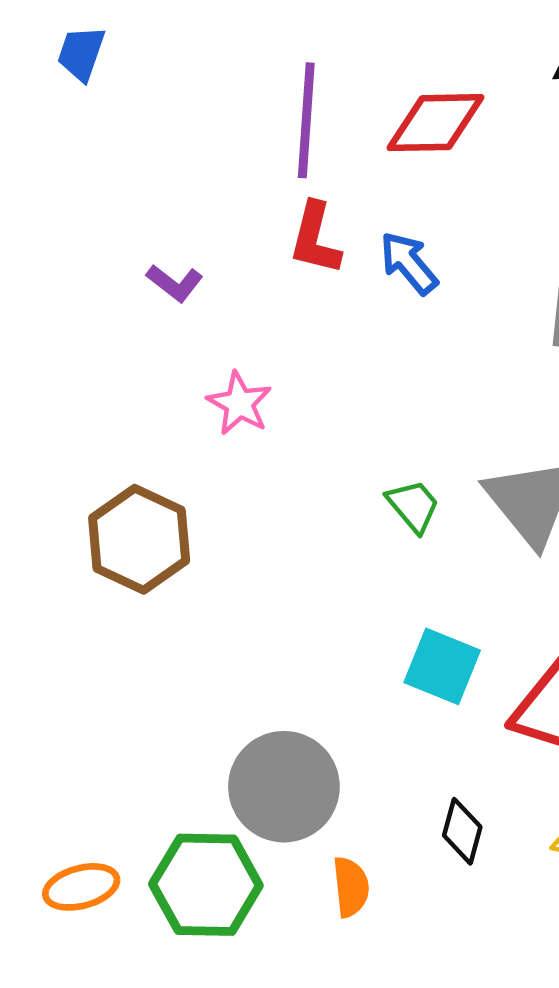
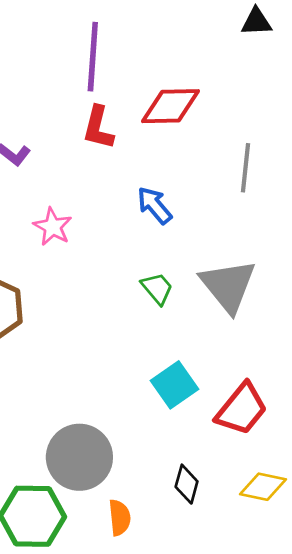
red diamond: (435, 123) -> (171, 106), moved
blue arrow: (409, 263) -> (154, 205), moved
cyan square: (442, 666) -> (175, 385), turned 33

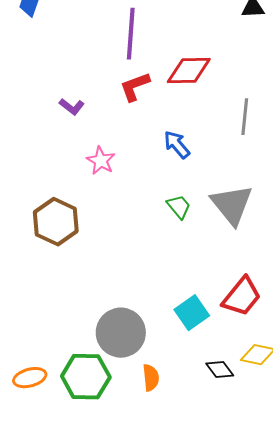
red L-shape: (98, 128) -> (135, 87), turned 56
cyan square: (175, 385) -> (192, 313), moved
black diamond: (187, 484) -> (220, 370), moved, turned -52

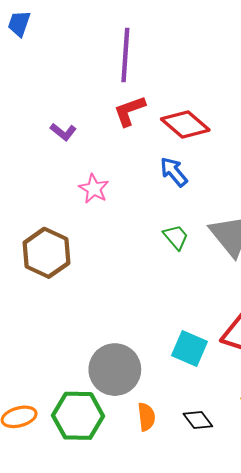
red diamond: (189, 71) -> (185, 124), moved, turned 42
cyan square: (192, 313) -> (189, 348), turned -32
black diamond: (220, 370) -> (198, 420), moved

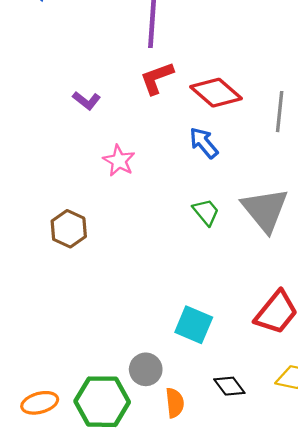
brown hexagon: (46, 253) -> (69, 229), size x0.7
cyan square: (189, 348) -> (194, 325), moved
gray circle: (115, 370) -> (146, 369), moved, size x0.6
black diamond: (198, 420) -> (229, 386), moved

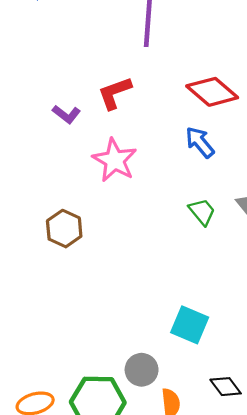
red L-shape: (157, 78) -> (115, 93), moved
purple L-shape: (87, 100) -> (66, 114), moved
pink star: (119, 161) -> (115, 160), size x1.4

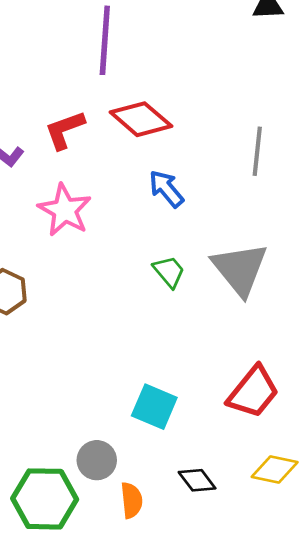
red diamond: (212, 92) -> (141, 119), moved

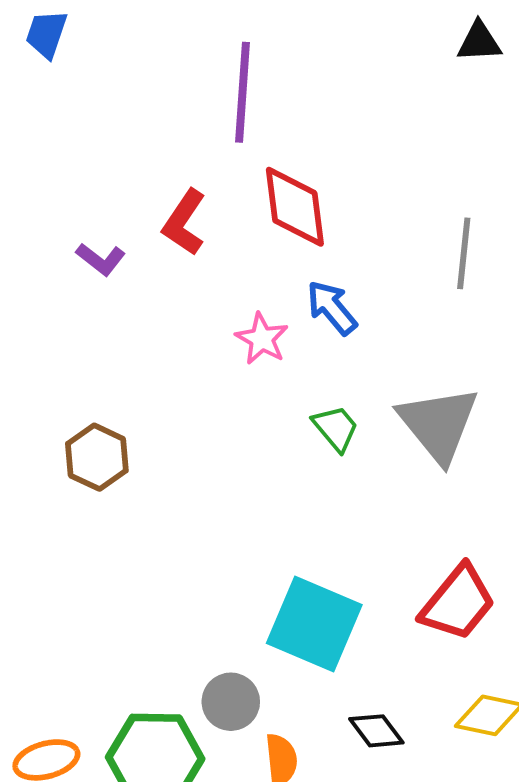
red diamond: (141, 119) -> (295, 207), turned 42
red L-shape: (65, 130) -> (184, 222), turned -36
pink star: (65, 210) -> (262, 339), moved, size x0.7
cyan square: (154, 407) -> (314, 624), size x1.4

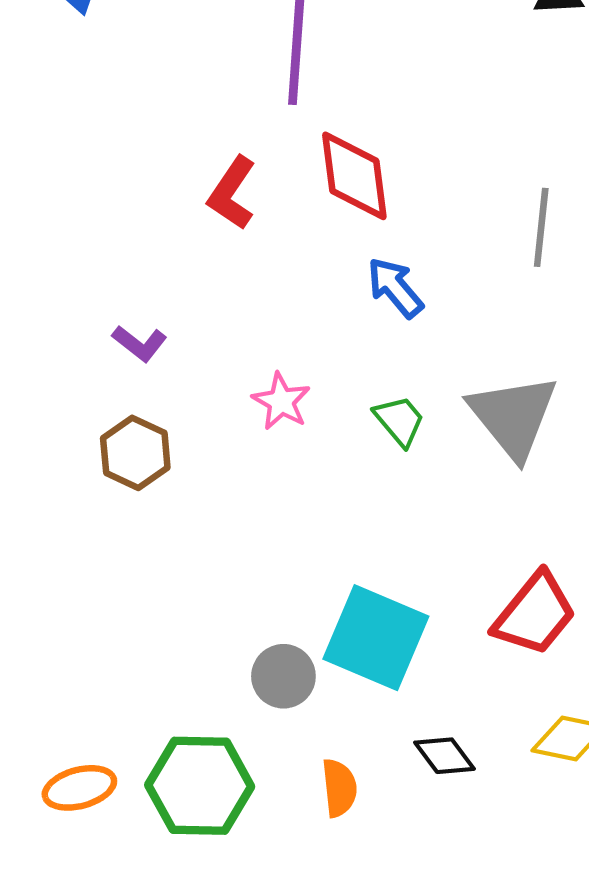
purple L-shape: (101, 259) -> (140, 343), moved
pink star: (262, 339) -> (281, 401), moved
gray circle: (231, 702) -> (283, 676), moved

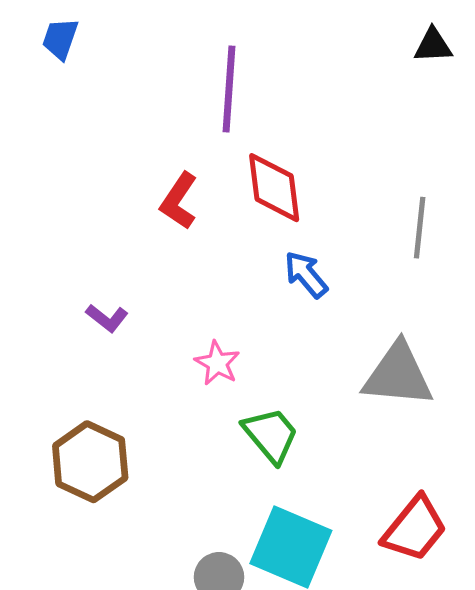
gray triangle: (513, 416) -> (398, 375), turned -46
green trapezoid: (399, 421) -> (271, 435), moved, size x1.4
brown hexagon: (135, 453) -> (90, 462), moved, size x1.4

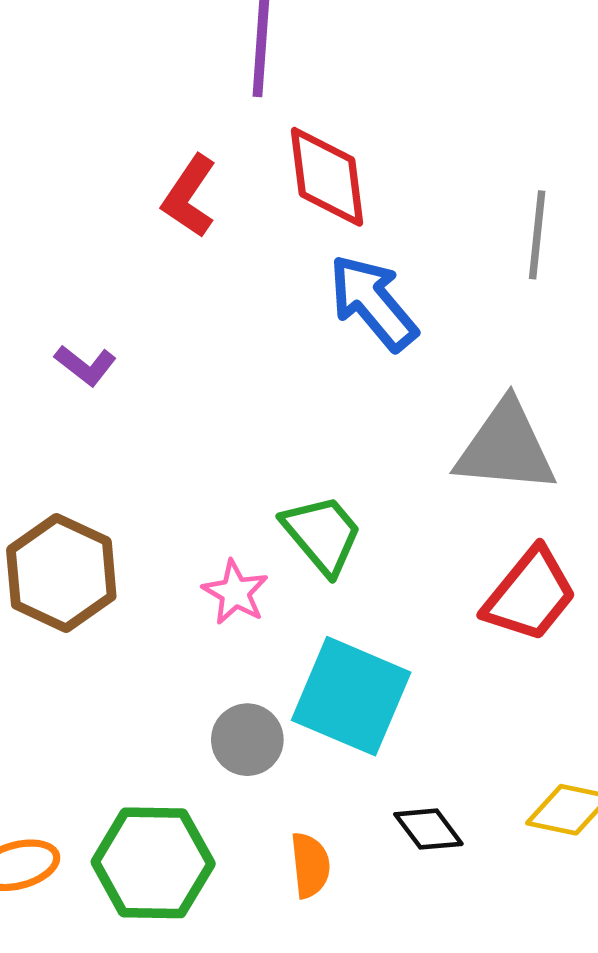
blue arrow: (306, 275) -> (373, 302), size x1.4
pink star: (217, 363) -> (235, 592), moved
red trapezoid: (415, 529) -> (530, 595), moved

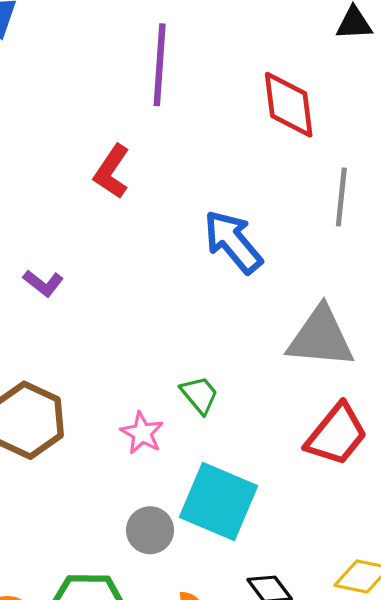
red diamond: (327, 177) -> (289, 105), moved
green trapezoid: (322, 534) -> (199, 395), size x0.7

